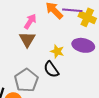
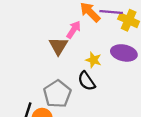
pink arrow: (30, 21) -> (74, 30), moved

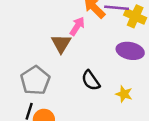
yellow star: (94, 60) -> (124, 94), moved
gray pentagon: (57, 94) -> (35, 80), moved

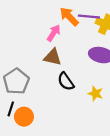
brown triangle: (61, 43) -> (53, 57), moved, turned -48

